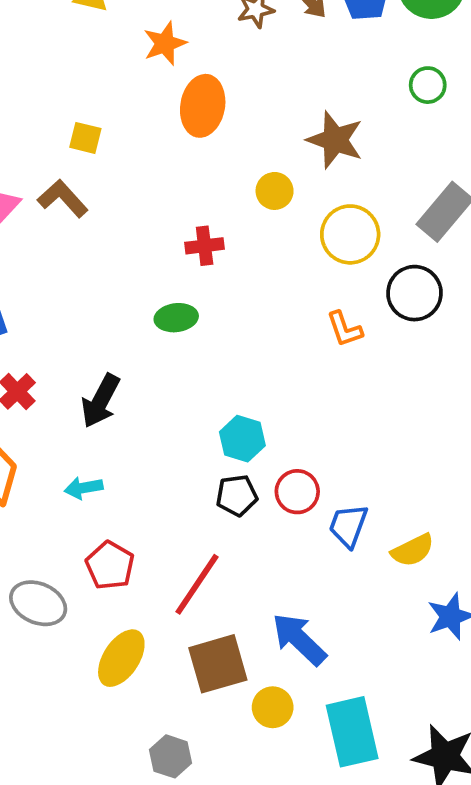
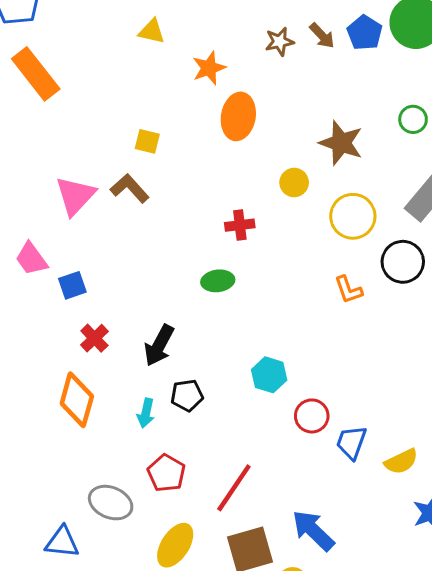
green circle: (428, 85) -> (413, 119), moved
cyan arrow: (84, 488) -> (146, 413), turned -68
black pentagon: (237, 495) -> (187, 395), moved

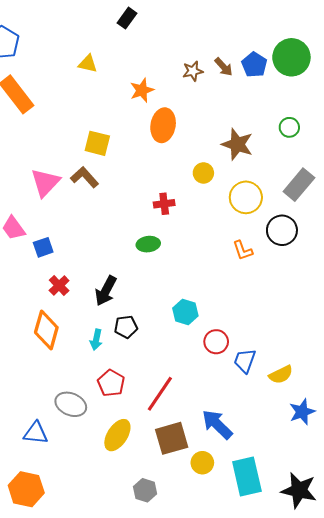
yellow triangle: (152, 31) -> (88, 64), moved
yellow square: (147, 141) -> (97, 143), size x1.4

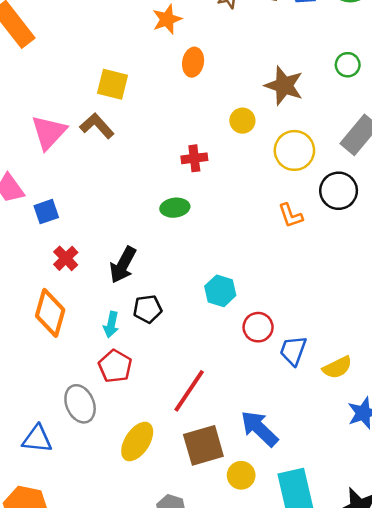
orange ellipse: (163, 125) -> (193, 62), size x0.7
red pentagon: (111, 383) -> (115, 366), moved
gray ellipse: (71, 404) -> (80, 404), turned 44

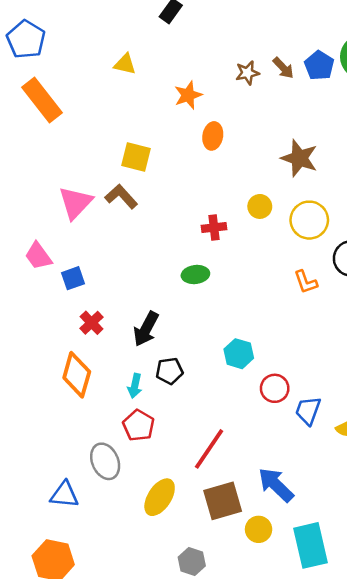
yellow circle: (242, 121) -> (260, 206), moved

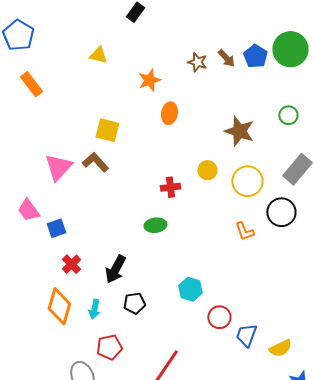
brown star: (247, 73) -> (197, 62), turned 30
orange rectangle: (42, 100) -> (31, 84), size x0.7
cyan arrow: (135, 386) -> (94, 309), moved
red pentagon: (139, 425) -> (109, 347), turned 30

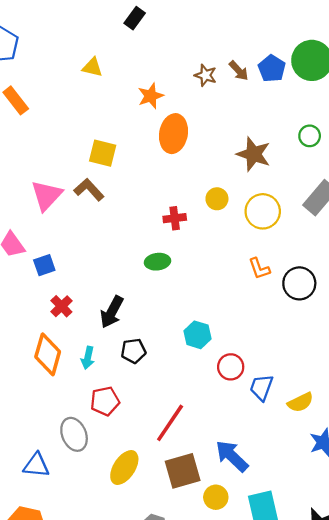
orange ellipse: (169, 113) -> (173, 134), size x1.5
black circle: (281, 212) -> (299, 283), moved

